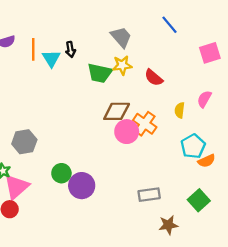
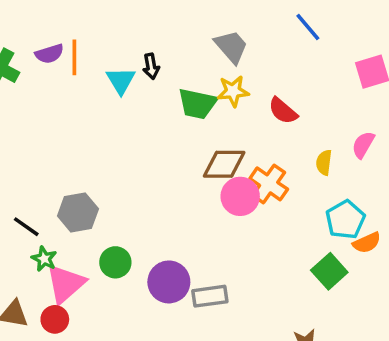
orange line: (33, 49) -> (74, 57), moved
green circle: (61, 173) -> (115, 262), moved
gray rectangle: (149, 195) -> (210, 296), moved
green square: (199, 200) -> (329, 271), moved

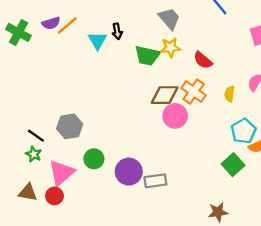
orange line: (74, 57) -> (67, 25), turned 50
orange cross: (269, 184) -> (194, 92), moved
green star: (44, 259) -> (34, 154), moved

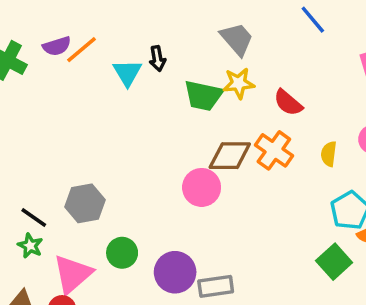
pink circle: (175, 116) -> (202, 187), moved

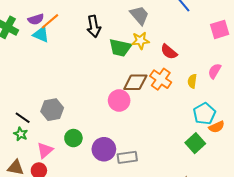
black arrow: (157, 59) -> (94, 26), size x1.5
cyan triangle: (127, 73) -> (41, 34), moved, turned -36
pink triangle: (73, 274) -> (45, 150), size x0.7

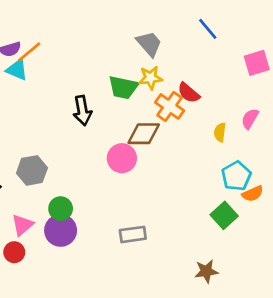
black arrow: (94, 26) -> (82, 111), moved
orange cross: (161, 79) -> (170, 106), moved
purple circle: (104, 149) -> (61, 230), moved

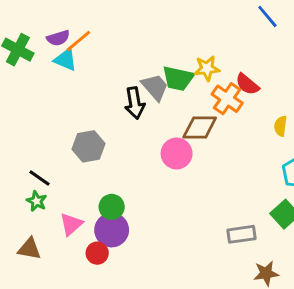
gray trapezoid: (149, 44) -> (155, 87), moved
gray hexagon: (32, 170) -> (89, 146), moved
gray rectangle: (133, 234) -> (242, 234), moved
red circle: (14, 252) -> (97, 253), moved

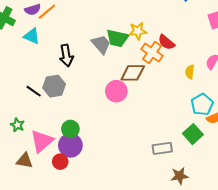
cyan triangle: (65, 60) -> (32, 36), moved
black arrow: (135, 103) -> (66, 56), moved
black line: (39, 178) -> (34, 91), moved
pink triangle: (71, 224) -> (42, 141), size x1.4
brown triangle: (29, 249) -> (24, 161), moved

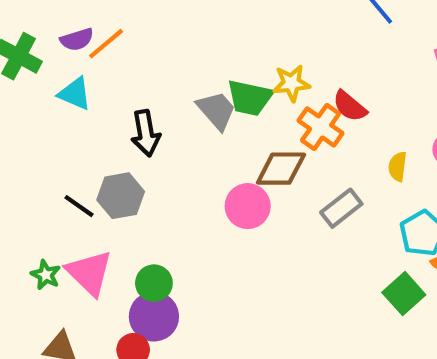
pink triangle: (42, 141) -> (89, 273), moved, turned -35
gray rectangle: (162, 148) -> (341, 208), moved, turned -30

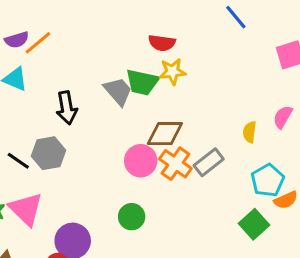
red semicircle: (350, 106) -> (162, 43), moved, turned -32
orange cross: (321, 127) -> (175, 164), moved
green circle: (154, 283) -> (132, 217), moved

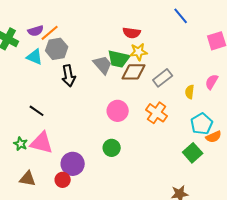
brown diamond: (165, 134) -> (134, 72), moved
gray hexagon: (48, 153) -> (57, 49), moved
gray rectangle: (209, 162) -> (163, 78), moved
orange cross: (175, 164) -> (157, 113), moved
pink triangle: (26, 209) -> (42, 143), turned -30

